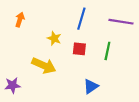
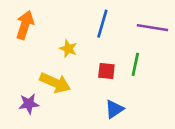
orange arrow: (20, 20) -> (25, 25), size x1.5
red square: (79, 49) -> (106, 71), moved
purple star: (13, 85) -> (29, 104), moved

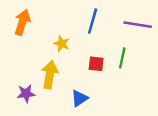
yellow arrow: (55, 83) -> (50, 75), turned -104
blue triangle: (114, 109) -> (79, 98), moved

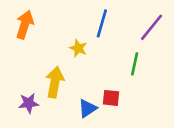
purple line: (138, 25) -> (152, 27), turned -60
yellow star: (62, 44) -> (78, 48), moved
red square: (96, 64) -> (111, 98), moved

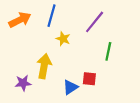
blue line: (102, 23) -> (51, 16), moved
orange arrow: (25, 25) -> (20, 20), turned 45
purple line: (152, 27) -> (95, 22), moved

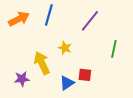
yellow star: (63, 39) -> (65, 48), moved
green line: (108, 51) -> (114, 49), moved
yellow arrow: (44, 66) -> (42, 63), turned -35

